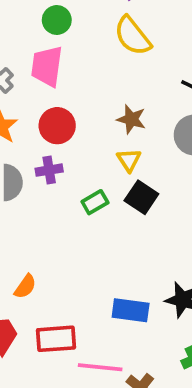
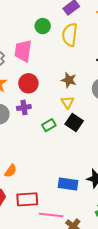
green circle: (57, 20) -> (43, 26), moved
yellow semicircle: (133, 36) -> (70, 35), turned 45

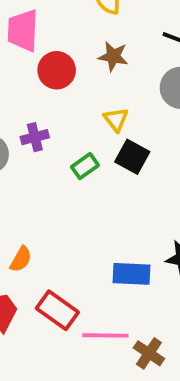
brown star: (69, 80) -> (113, 56), moved
red circle: (28, 83) -> (57, 70), moved
red rectangle: (27, 199) -> (57, 310), turned 45

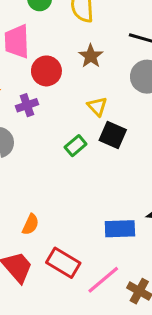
brown star: (113, 56) -> (91, 56), turned 30
purple cross: (35, 137) -> (27, 105), moved
pink line: (105, 335) -> (103, 280), turned -36

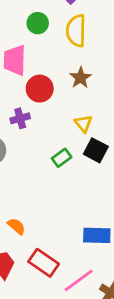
orange semicircle: (31, 224) -> (16, 226), turned -78

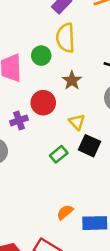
green circle: (38, 23) -> (41, 56), moved
red circle: (40, 89) -> (43, 103), moved
orange semicircle: (16, 226) -> (65, 212), moved, turned -78

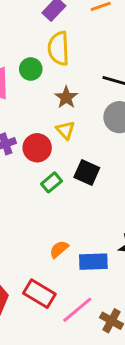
red circle: (43, 103) -> (37, 148), moved
yellow triangle: (77, 122) -> (65, 130), moved

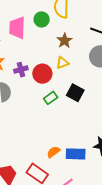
yellow triangle: (65, 130) -> (62, 63), turned 48
orange semicircle: (59, 249) -> (53, 152), moved

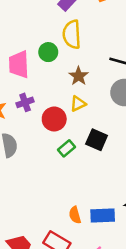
purple cross: (21, 70) -> (25, 102), moved
orange semicircle: (53, 152) -> (75, 215), turned -64

